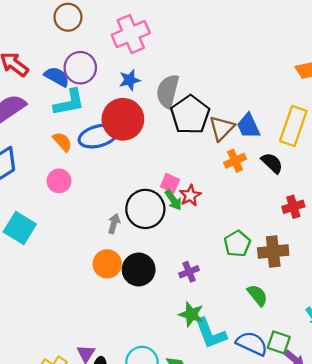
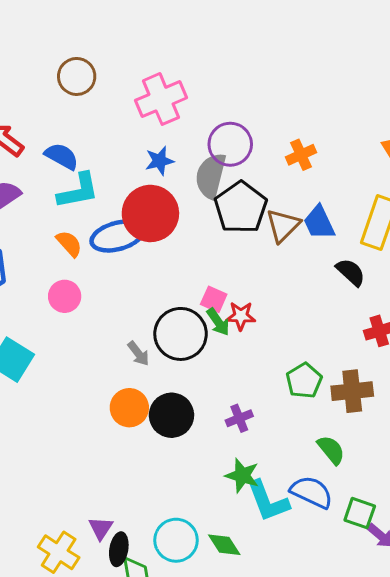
purple circle: (80, 68) -> (230, 144), moved
orange cross: (235, 161) -> (301, 155), moved
red star: (190, 195) -> (241, 316), turned 30
gray arrow: (114, 224) -> (138, 354), turned 126
blue semicircle: (252, 343) -> (312, 492), moved

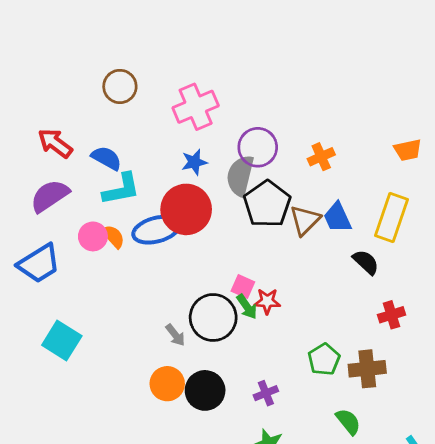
pink circle: (65, 296) -> (93, 236), moved

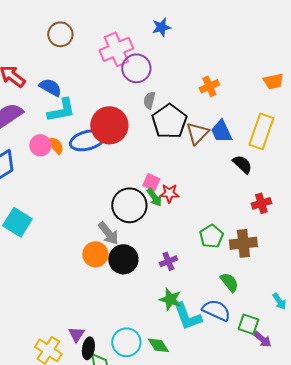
purple circle: (258, 147) -> (136, 68), moved
blue star: (194, 162) -> (161, 27), moved
gray semicircle: (240, 176) -> (149, 100), size x0.6
gray arrow: (175, 335) -> (108, 233), moved, size x1.4

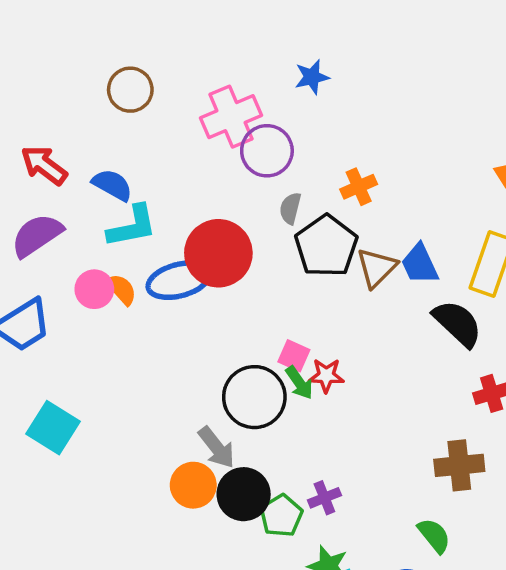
orange cross: (209, 86) -> (359, 187), moved
black semicircle: (242, 164) -> (458, 323), size x1.4
green pentagon: (211, 236) -> (281, 516), moved

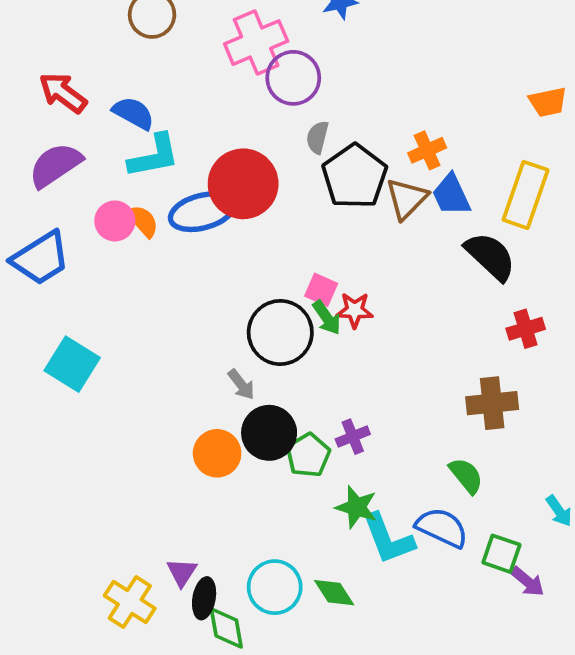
orange cross: (359, 187) -> (427, 150), moved
gray arrow: (217, 447) -> (241, 385), size x0.7
orange circle: (193, 485) -> (217, 453), moved

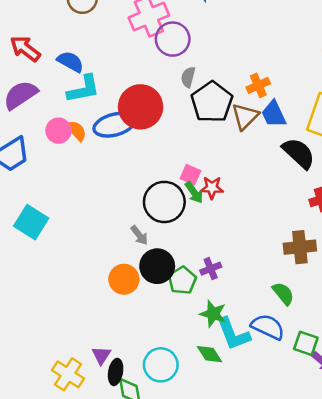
green diamond: (334, 593) -> (209, 354), moved

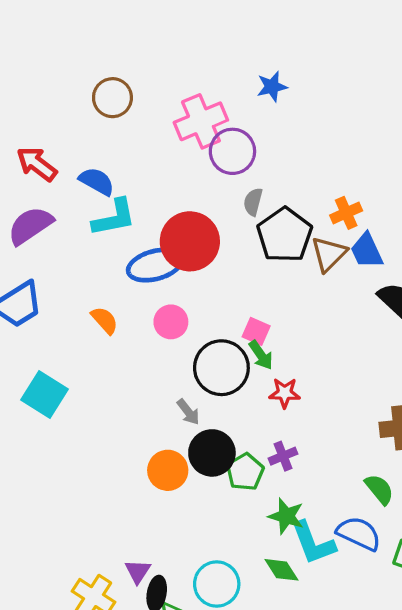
pink circle: (58, 131) -> (171, 322), moved
orange semicircle: (76, 131) -> (105, 320), moved
red star: (212, 188) -> (285, 393), moved

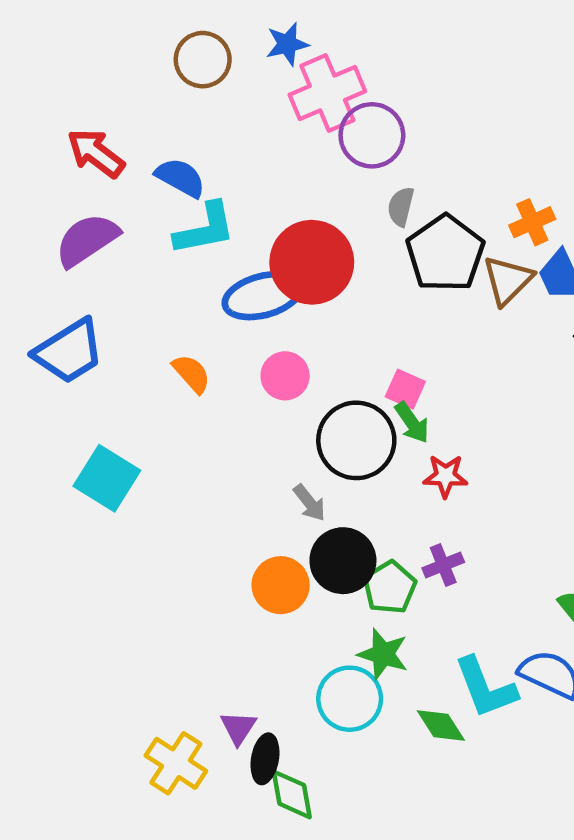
blue star: (272, 87) -> (287, 44), moved
green star: (286, 516) -> (383, 654), moved
cyan circle: (217, 584) -> (350, 699), moved

